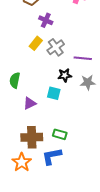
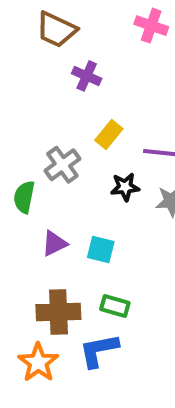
yellow rectangle: (36, 43) -> (109, 134), moved
gray cross: (56, 47) -> (62, 165), moved
cyan square: (54, 93) -> (101, 249), moved

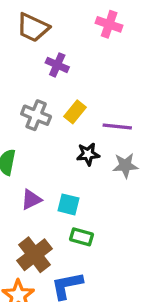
gray cross: (62, 165) -> (36, 115), moved, turned -32
green rectangle: (115, 306) -> (82, 237), moved
brown cross: (58, 312) -> (34, 255), turned -36

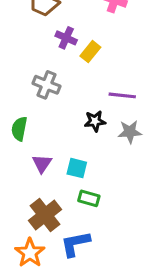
yellow rectangle: (75, 112) -> (90, 52), moved
purple triangle: (31, 200) -> (42, 164), turned -30

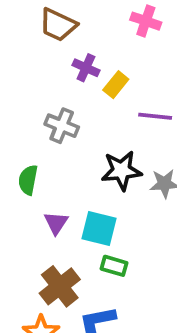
purple line: (122, 95) -> (155, 116), moved
black star: (95, 121) -> (121, 171), size x1.5
cyan square: (77, 168) -> (99, 228), size x1.4

